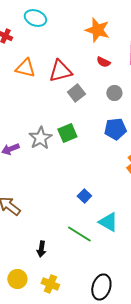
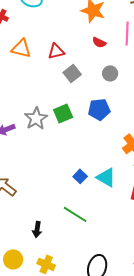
red triangle: (60, 71) -> (56, 51), size x0.7
blue pentagon: (115, 129) -> (99, 109), moved
cyan triangle: (108, 222) -> (106, 177), moved

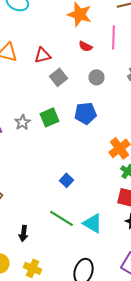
gray star: (36, 118) -> (22, 122), size x0.7
cyan triangle: (106, 177) -> (92, 223), moved

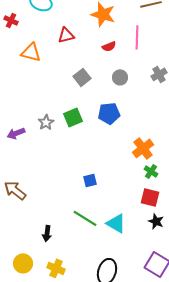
red semicircle: (86, 46) -> (109, 46), turned -48
red triangle: (42, 55) -> (66, 35), moved
blue square: (66, 180) -> (90, 180), turned 32

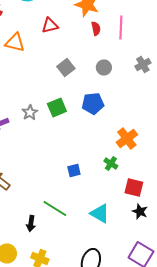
red semicircle: (109, 46) -> (96, 28), moved, turned -80
green cross: (151, 171) -> (111, 163), moved
green line: (85, 218) -> (55, 208), moved

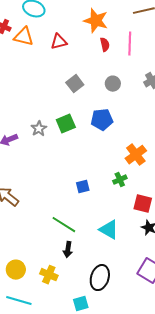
orange triangle: (15, 42) -> (24, 37), moved
green cross: (111, 163) -> (120, 180), turned 32
black arrow: (31, 223) -> (68, 250), moved

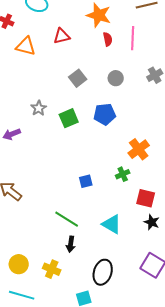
orange triangle: (24, 37) -> (26, 46), moved
gray star: (39, 129) -> (39, 108), moved

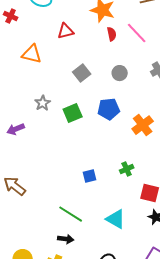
pink line: (133, 38) -> (137, 33), turned -45
orange triangle: (26, 46) -> (32, 54), moved
orange cross: (139, 149) -> (143, 125), moved
black arrow: (71, 244) -> (66, 239), moved, turned -91

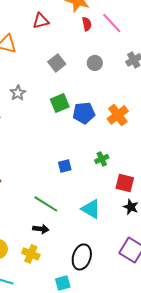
blue pentagon: (109, 109) -> (84, 113), moved
green square: (73, 113) -> (60, 103), moved

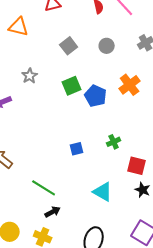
blue pentagon: (84, 113) -> (96, 96), turned 30
orange cross: (118, 115) -> (130, 85), moved
green line: (46, 204) -> (44, 188), moved
black arrow: (41, 229) -> (53, 212), turned -35

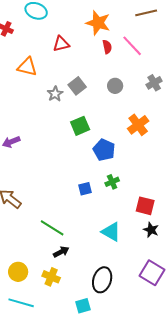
gray star: (30, 76) -> (55, 94), moved
blue pentagon: (96, 96) -> (104, 150), moved
green cross: (114, 142) -> (112, 182), moved

